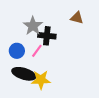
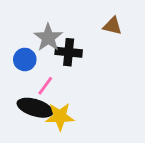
blue circle: (17, 51) -> (25, 59), moved
pink line: (37, 51) -> (45, 86), moved

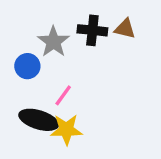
black cross: (69, 52) -> (92, 30), moved
pink line: (45, 86) -> (63, 95), moved

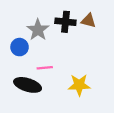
pink line: (63, 95) -> (45, 68), turned 49
yellow star: (66, 130) -> (79, 85), moved

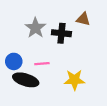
black cross: (65, 22) -> (61, 33), moved
blue circle: (20, 47) -> (14, 61), moved

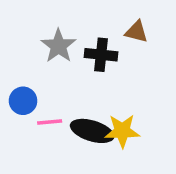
pink line: (42, 64) -> (50, 122), moved
black ellipse: (26, 80) -> (92, 131), moved

